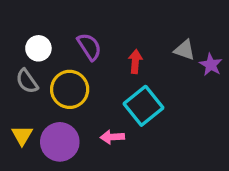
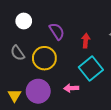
white circle: (38, 48) -> (24, 21), moved
yellow triangle: (22, 135) -> (14, 95), moved

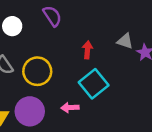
purple semicircle: (57, 31) -> (52, 16), moved

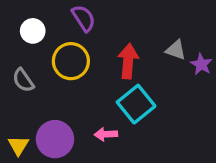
red arrow: (87, 50) -> (128, 61), size x1.5
yellow circle: (37, 71) -> (71, 61), moved

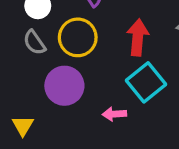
gray semicircle: (23, 80) -> (34, 42), moved
purple circle: (55, 139) -> (64, 86), moved

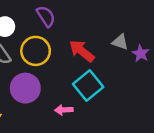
red arrow: (138, 37) -> (82, 51), turned -56

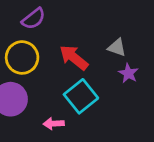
purple semicircle: (46, 16) -> (34, 19), turned 85
purple star: (141, 53) -> (128, 73), moved

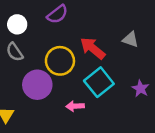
yellow circle: (22, 57) -> (60, 61), moved
purple star: (128, 73) -> (140, 89), moved

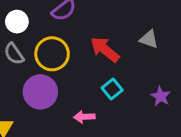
yellow circle: (60, 61) -> (52, 54), moved
cyan square: (99, 82) -> (112, 89), size x0.6

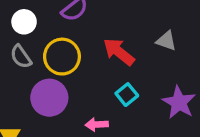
purple star: (161, 96) -> (179, 102), size x1.5

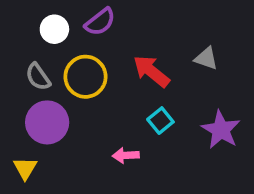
white circle: (24, 22) -> (54, 29), moved
purple circle: (49, 98) -> (47, 122), moved

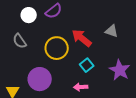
yellow circle: (85, 77) -> (57, 48), moved
purple circle: (47, 122) -> (40, 79), moved
pink arrow: (126, 155) -> (81, 87), moved

